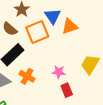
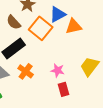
blue triangle: (53, 16) -> (58, 14), turned 30
orange square: (37, 32) -> (41, 28), turned -35

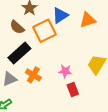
orange triangle: (74, 26) -> (88, 20), moved
orange square: (41, 28) -> (44, 31), turned 30

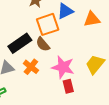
brown semicircle: (17, 27) -> (43, 44), moved
pink star: (65, 71) -> (63, 67), size x1.6

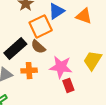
orange triangle: (92, 19) -> (84, 16), turned 36
orange cross: (31, 67) -> (29, 71), turned -35

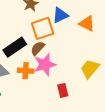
brown semicircle: (38, 47) -> (38, 48), turned 84
pink star: (61, 67) -> (45, 65), moved, turned -30

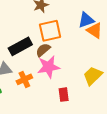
blue triangle: (60, 15) -> (86, 20), moved
orange cross: (26, 71) -> (24, 79), moved, turned -35

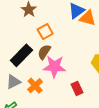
orange square: (50, 31) -> (45, 32), size x0.7
pink star: (49, 67) -> (54, 67), turned 30

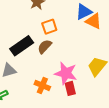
pink star: (54, 67) -> (66, 73), moved
orange cross: (35, 86) -> (42, 85), moved, turned -35

